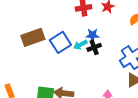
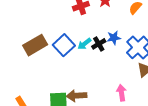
blue star: (92, 35) -> (114, 38), moved

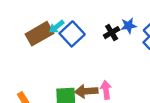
cyan arrow: (84, 44) -> (56, 27), moved
pink arrow: (121, 93) -> (106, 90), moved

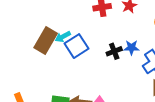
brown rectangle: (39, 34) -> (46, 40), turned -40

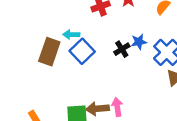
cyan arrow: (63, 37) -> (71, 35), moved, turned 40

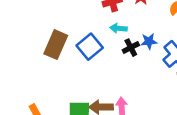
cyan arrow: (71, 35) -> (119, 28), moved

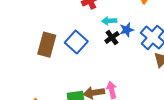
cyan arrow: (119, 28) -> (109, 21), moved

